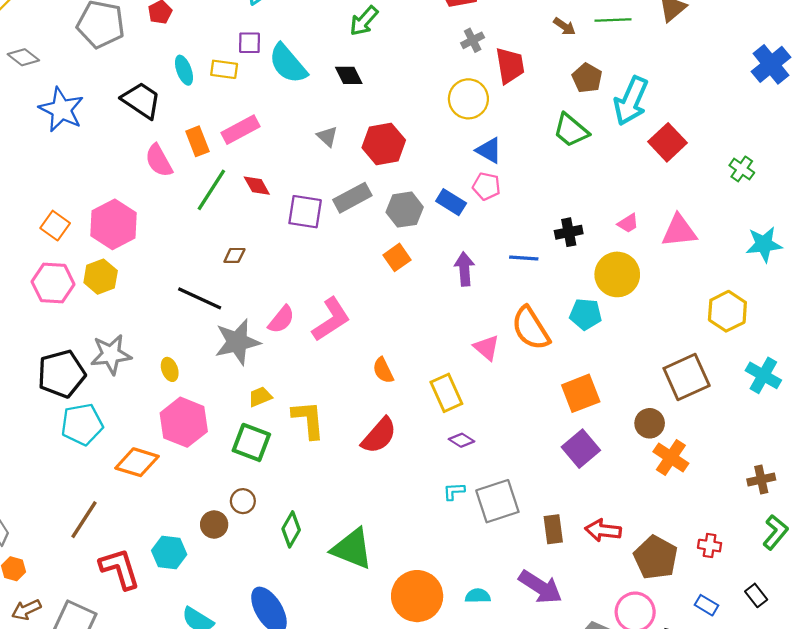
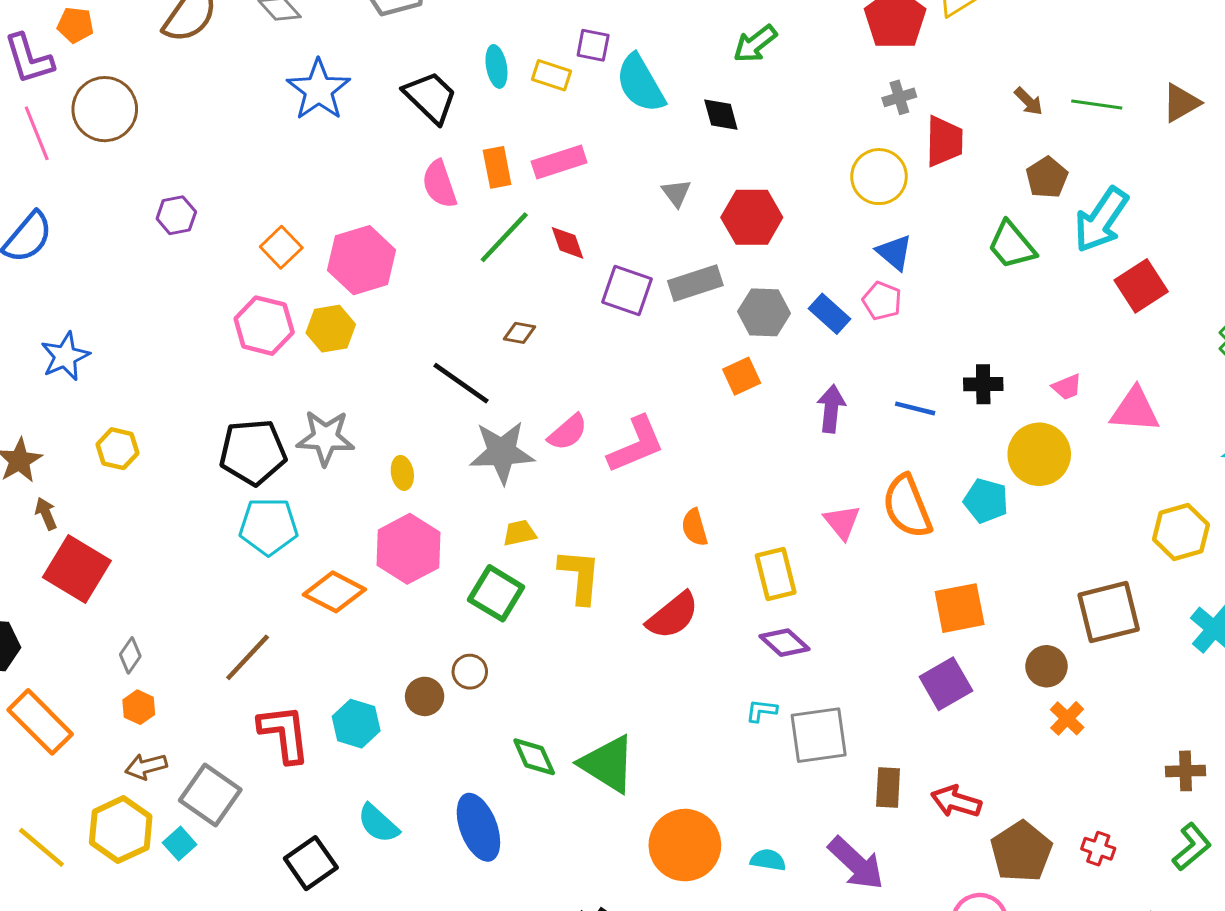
purple diamond: (461, 440) -> (785, 643), size x1.4
orange cross: (671, 458) -> (1067, 718), size x0.7
green diamond: (291, 529) -> (534, 757), moved, turned -64

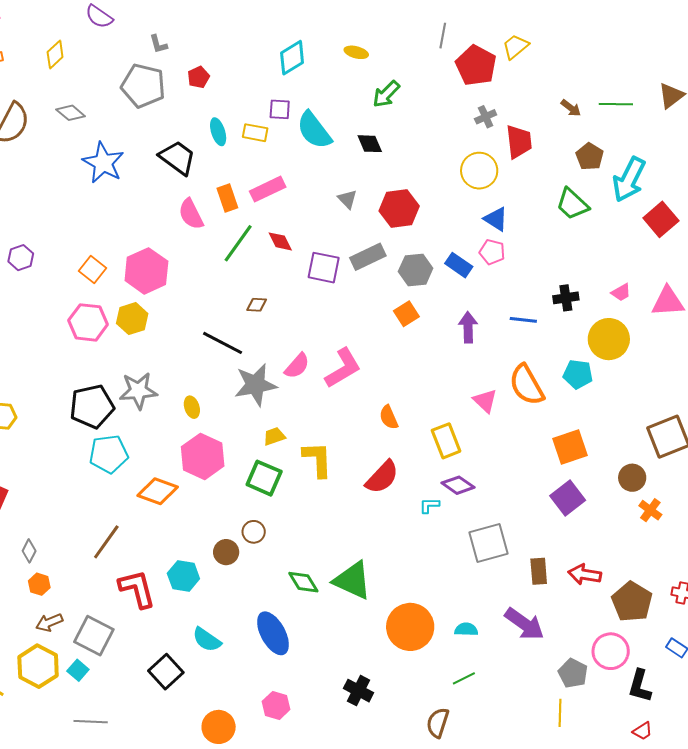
cyan L-shape: (761, 711) -> (429, 505), moved

